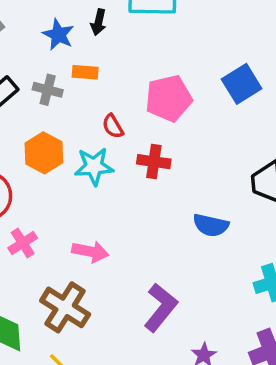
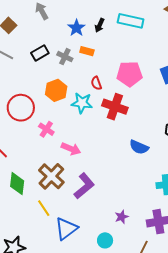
red cross: (154, 162) -> (115, 107), size x1.4
pink cross: (23, 243) -> (46, 129), moved, turned -35
purple L-shape: (161, 307) -> (84, 186), moved

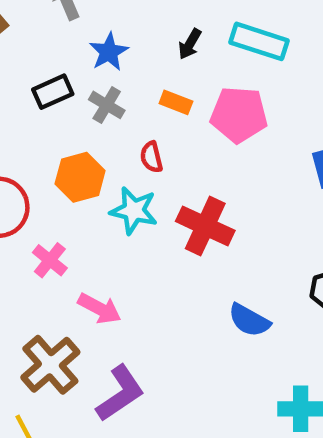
blue star: (76, 28) -> (109, 52), moved
orange rectangle: (87, 51) -> (176, 102), moved
pink pentagon: (130, 74) -> (239, 115), moved
red semicircle: (96, 83) -> (151, 157), moved

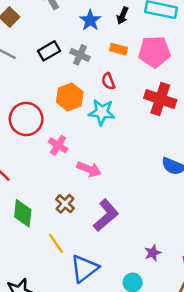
blue star: (109, 52) -> (90, 20), moved
red cross: (205, 226) -> (160, 99), moved
brown cross: (50, 365) -> (65, 204), size x0.6

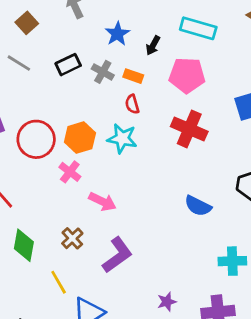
black arrow: (123, 16) -> (153, 45), moved
orange rectangle: (119, 49) -> (133, 76), moved
orange hexagon: (70, 97) -> (80, 138), moved

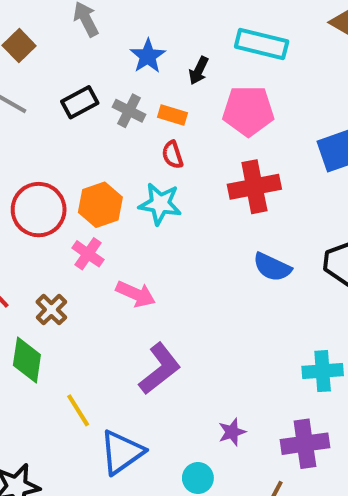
red cross: (189, 129) -> (254, 187), turned -32
blue semicircle: (198, 206) -> (272, 267), moved
brown cross: (72, 238) -> (51, 310), moved

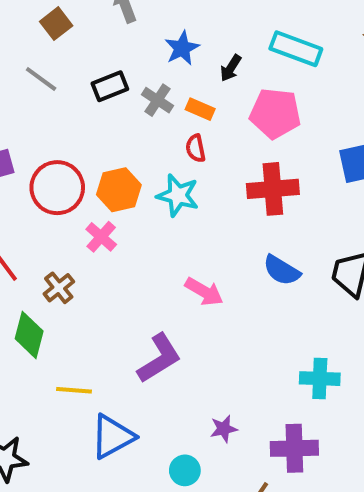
pink arrow: (136, 294) -> (204, 292), moved
yellow line: (78, 410) -> (74, 390), turned -60

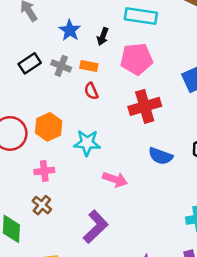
cyan star: (178, 195) -> (87, 143), moved
pink cross: (101, 237) -> (44, 171), moved, turned -36
brown cross: (59, 288) -> (42, 205), moved

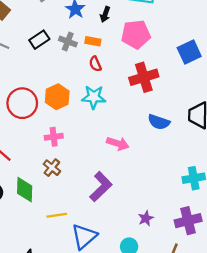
cyan star: (87, 143) -> (94, 97), moved

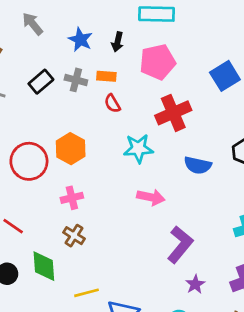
cyan star: (94, 97) -> (138, 148), moved
purple L-shape: (101, 187) -> (180, 244), moved

